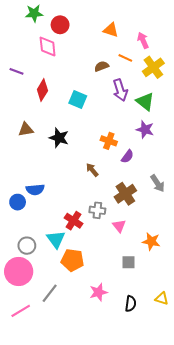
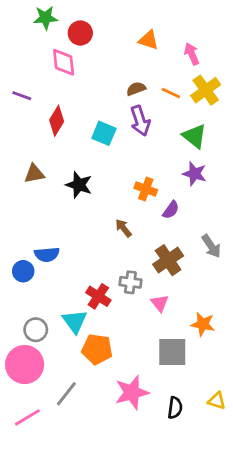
orange line: (125, 58) -> (171, 93), moved
purple arrow: (120, 90) -> (140, 121), moved
gray square: (128, 262) -> (172, 352), size x1.6
pink star: (98, 292) -> (132, 392), size x1.4

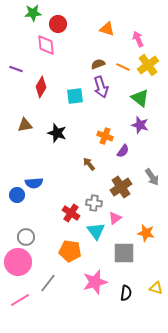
cyan square: (104, 133) -> (75, 96), turned -30
pink triangle: (160, 303) -> (115, 218), turned 32
cyan triangle: (75, 321) -> (96, 231), moved

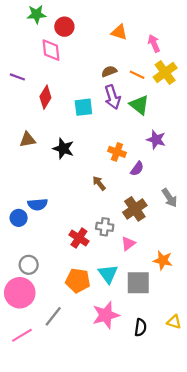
green triangle: (140, 98) -> (139, 105), moved
cyan triangle: (96, 231) -> (108, 274), moved

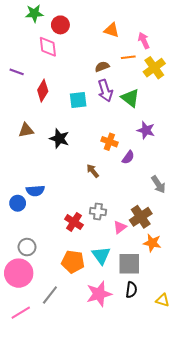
orange line: (137, 75) -> (128, 57), moved, turned -32
brown cross: (135, 209) -> (141, 217), moved
black semicircle: (140, 327) -> (131, 290), moved

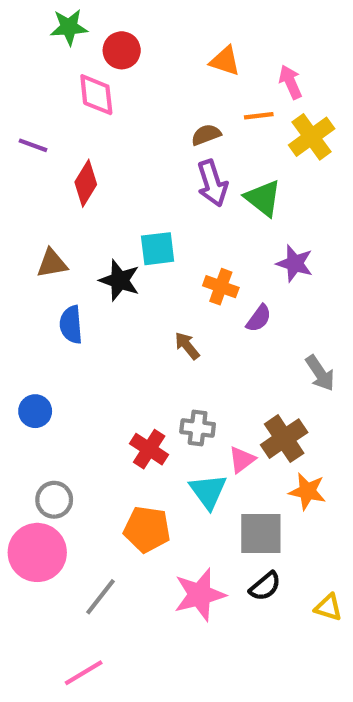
cyan square: (78, 100) -> (158, 249), moved
blue semicircle: (35, 191) -> (71, 325), moved, turned 90
cyan triangle: (101, 255) -> (208, 491), moved
black semicircle: (131, 290) -> (265, 586), turned 42
pink line: (21, 313) -> (84, 673), moved

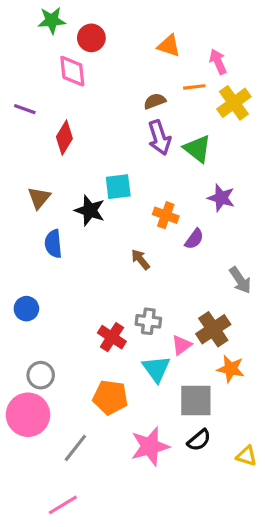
brown triangle: (52, 263) -> (39, 198), turned -40

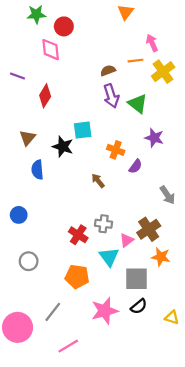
orange triangle: (169, 46) -> (126, 12), moved, turned 49
pink circle: (28, 415) -> (18, 327), moved
pink line: (63, 505) -> (68, 346), moved

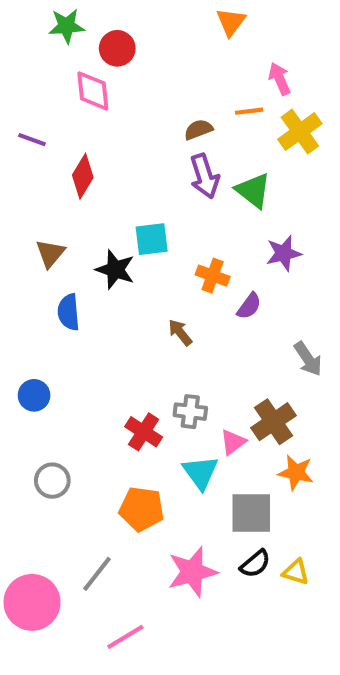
purple star: (154, 138) -> (284, 253), turned -30
yellow triangle: (172, 317) -> (296, 572), moved

